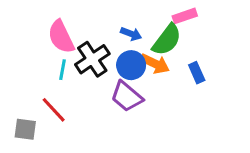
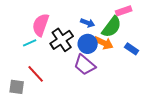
pink semicircle: (61, 37) -> (41, 25), turned 45
cyan line: (63, 70) -> (30, 43), moved, turned 56
blue rectangle: (197, 73) -> (132, 49), turned -32

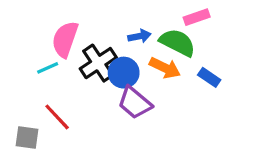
blue arrow: (88, 23) -> (139, 36), turned -32
green semicircle: (112, 27) -> (178, 42), turned -100
blue circle: (88, 44) -> (124, 73), moved

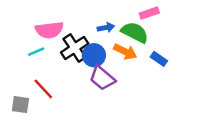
pink semicircle: (65, 39) -> (49, 30), turned -116

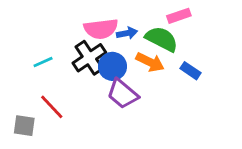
pink semicircle: (49, 30) -> (101, 29), moved

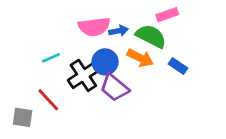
black cross: (89, 58) -> (83, 75), moved
cyan line: (43, 62) -> (51, 58), moved

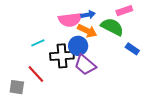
blue arrow: (119, 31) -> (88, 15), moved
orange arrow: (140, 58) -> (87, 31), moved
black cross: (83, 75) -> (62, 56), turned 30

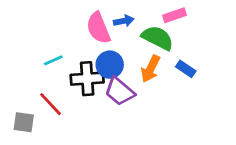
pink semicircle: (70, 20) -> (98, 28), turned 75
orange arrow: (87, 31) -> (151, 69), moved, turned 90

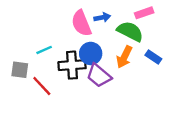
gray square: (24, 122) -> (20, 70), moved

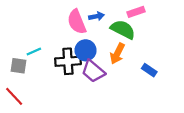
cyan line: (44, 50) -> (34, 51), moved
blue rectangle: (153, 57) -> (149, 70), moved
red line: (42, 86) -> (14, 96), moved

